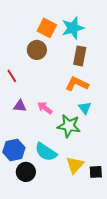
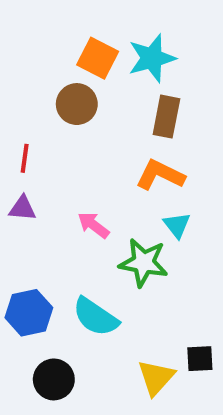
red line: (12, 76) -> (25, 158), turned 40
purple triangle: (20, 106) -> (23, 208), moved
yellow triangle: (75, 165) -> (156, 377), moved
black circle: (26, 172) -> (54, 379), moved

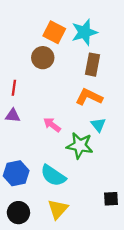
yellow triangle: (156, 377) -> (58, 209), moved
black circle: (54, 379) -> (18, 213), moved

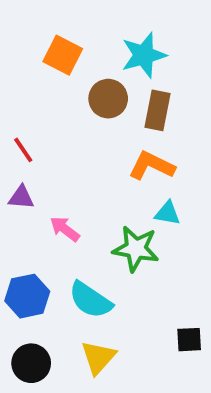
orange square: (54, 32) -> (63, 55), moved
brown circle: (43, 58) -> (108, 99), moved
red line: (14, 88) -> (23, 150), turned -42
pink arrow: (52, 125) -> (65, 229), moved
cyan triangle: (98, 125) -> (167, 213), turned -42

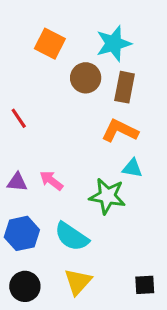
purple triangle: (21, 197) -> (17, 182), moved
black square: (189, 340) -> (145, 285), moved

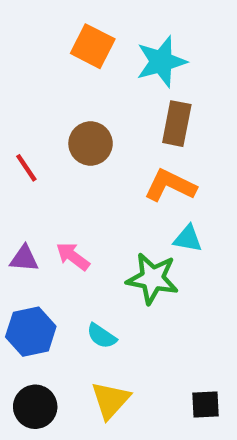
orange square: (50, 44) -> (93, 46), moved
brown circle: (86, 78) -> (91, 143), moved
cyan semicircle: (72, 237) -> (102, 336), size x0.6

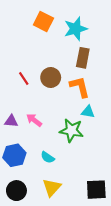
brown circle: (91, 143) -> (51, 78), moved
red line: (26, 168) -> (24, 79), moved
orange L-shape: (170, 186) -> (80, 87), turned 50
black square: (206, 405) -> (96, 190), size x1.5

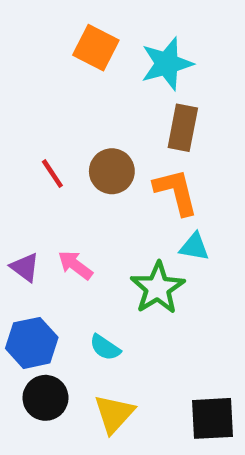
purple triangle: (11, 121) -> (25, 267), turned 32
green star: (71, 130) -> (158, 288), turned 30
black circle: (16, 191) -> (45, 398), moved

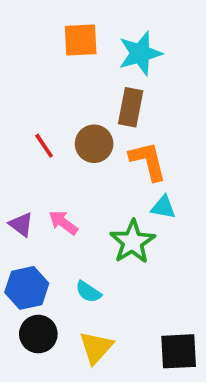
orange square: (96, 48) -> (81, 40), turned -30
brown rectangle: (183, 128) -> (131, 107), moved

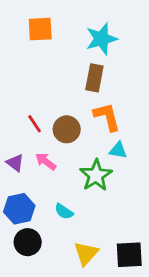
orange square: (81, 40) -> (40, 29), moved
brown circle: (94, 144) -> (67, 129), moved
red line: (44, 146) -> (35, 124), moved
yellow triangle: (96, 347) -> (86, 253), moved

